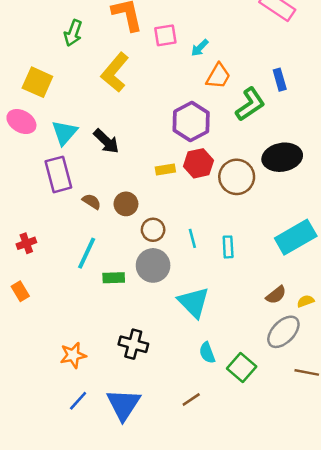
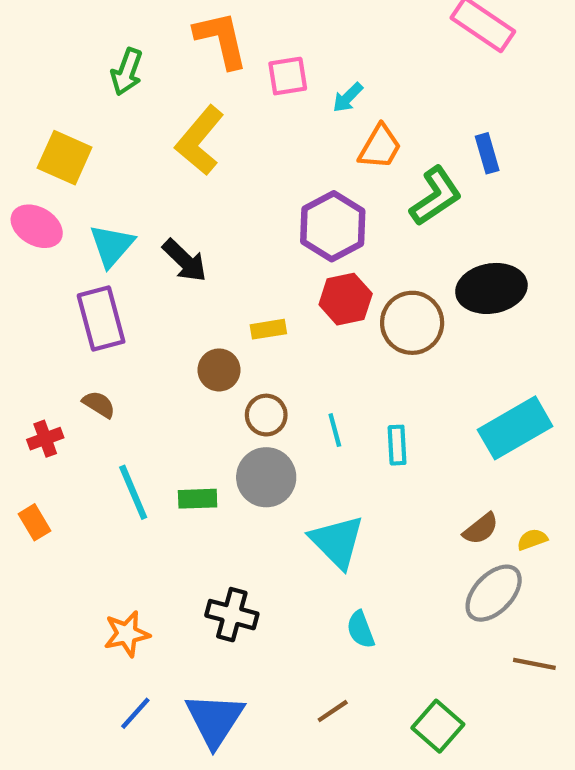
yellow rectangle: (165, 169) -> (268, 329), moved
brown semicircle: (92, 201) -> (99, 404), moved
cyan line: (87, 253) -> (133, 492), moved, turned -48
green square: (242, 368) -> (438, 726), moved

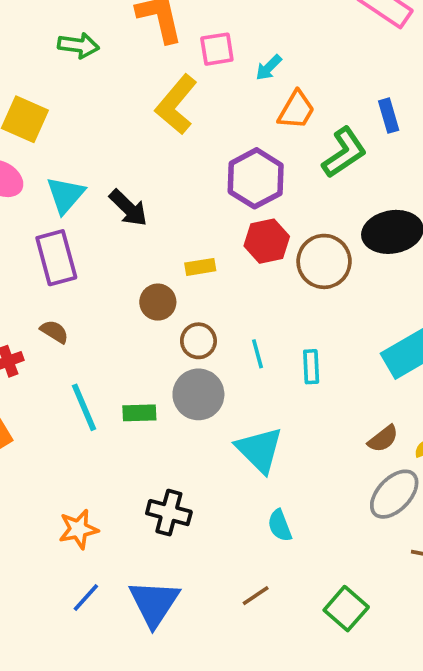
green arrow: (127, 72) -> (78, 45), turned -102
yellow L-shape: (200, 140) -> (176, 104), moved

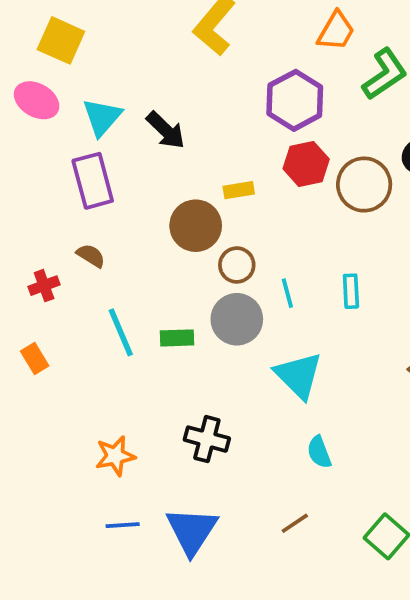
brown circle: (158, 302) -> (196, 226), size x1.4
cyan line: (258, 354) -> (287, 293), moved
blue line: (86, 597) -> (123, 525), turned 44

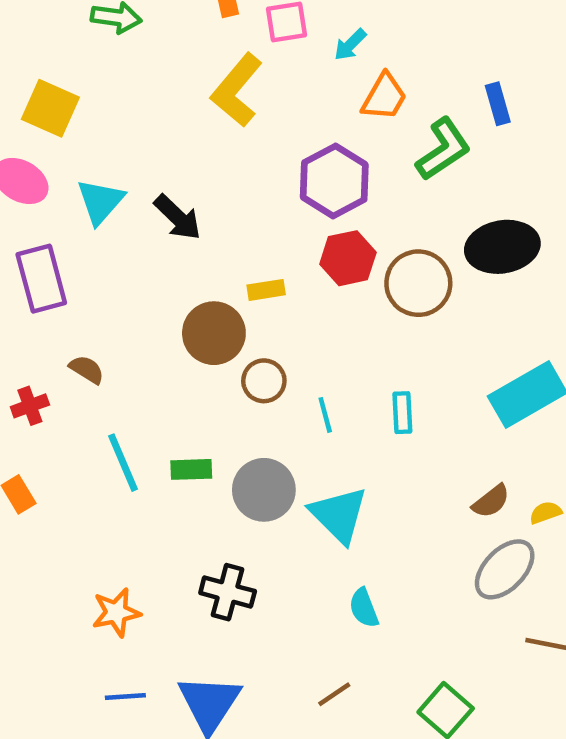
purple rectangle: (93, 181) -> (41, 279), moved
gray circle: (237, 319) -> (264, 490), moved

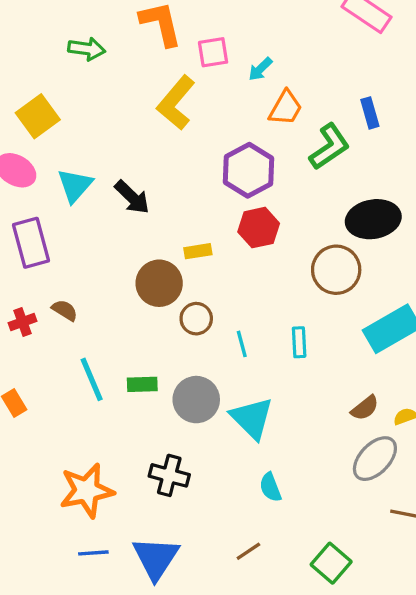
yellow square: (50, 108) -> (38, 116), turned 30
brown circle: (418, 283) -> (336, 270), moved
red cross: (30, 406) -> (23, 322), moved
orange star: (116, 612) -> (87, 491), size x1.5

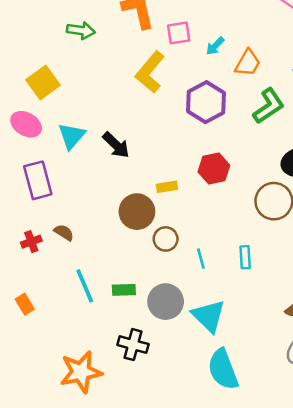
orange trapezoid: (286, 108) -> (248, 63), moved
purple hexagon: (248, 170) -> (206, 102), moved
black cross: (169, 475) -> (133, 345), moved
cyan semicircle: (270, 487) -> (223, 369), size x1.8

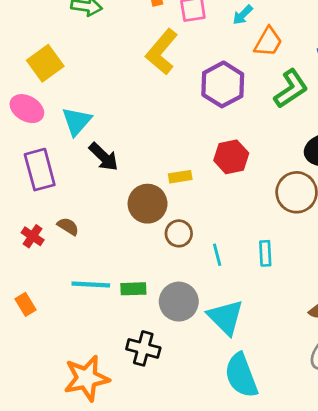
cyan arrow: (215, 46) -> (243, 15), moved
black arrow: (116, 145) -> (104, 157), moved
red cross: (31, 242) -> (33, 236), turned -36
cyan line: (85, 286) -> (91, 285), turned -64

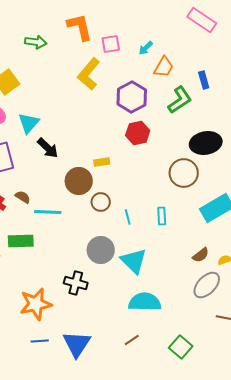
red hexagon: (231, 157) -> (138, 133), moved
cyan line: (91, 285) -> (48, 212), moved
green rectangle: (133, 289) -> (21, 241), moved, size x1.4
cyan semicircle: (241, 375) -> (145, 302), turned 112

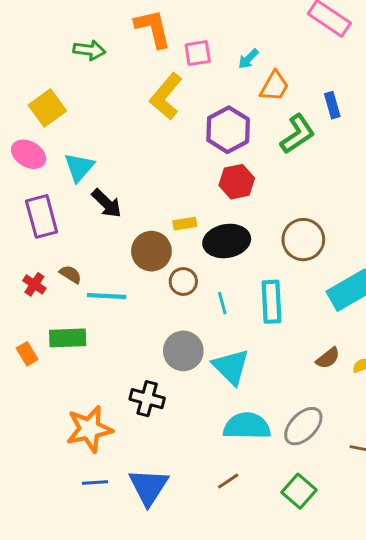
black ellipse: (206, 143) -> (227, 241), moved
cyan rectangle: (162, 216) -> (271, 302), size x1.6
gray ellipse: (207, 285) -> (303, 426), moved

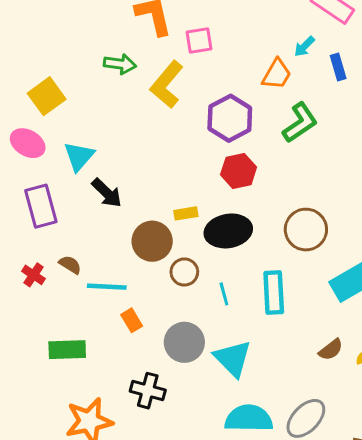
green arrow: (89, 50) -> (120, 64), moved
cyan arrow: (248, 59) -> (304, 46), moved
blue rectangle: (332, 105) -> (338, 67), moved
green rectangle: (68, 338) -> (67, 350), moved
orange rectangle: (27, 354) -> (132, 320), moved

